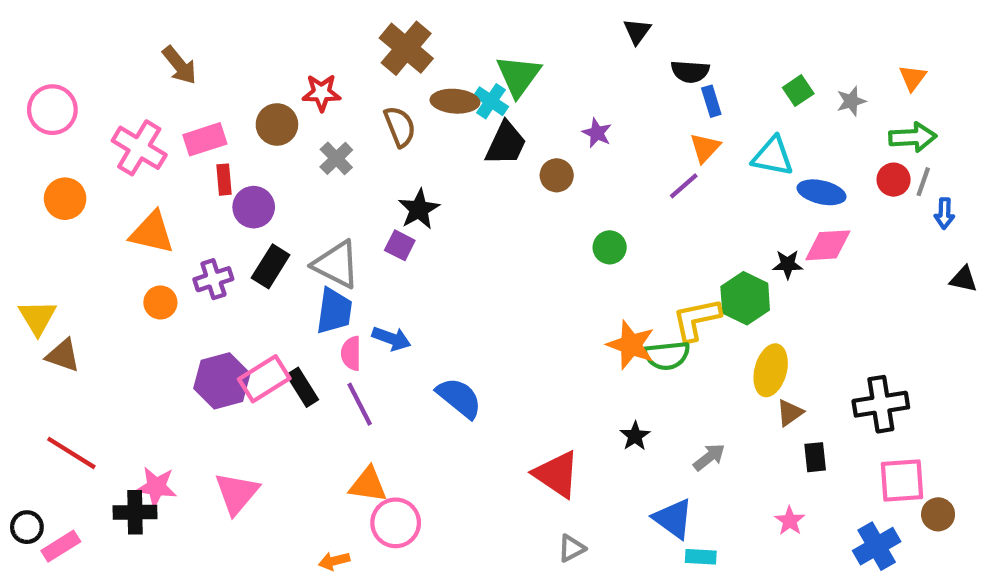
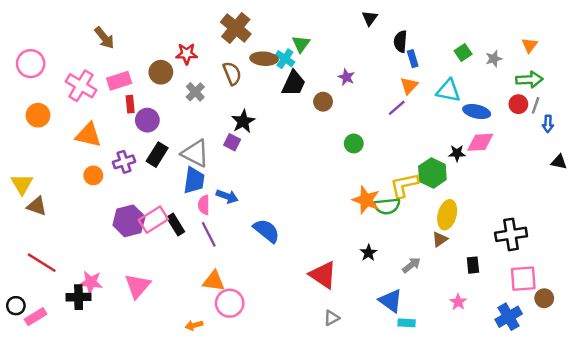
black semicircle: (690, 72) -> (400, 41), turned 90
green triangle: (519, 76) -> (301, 44), size x0.7
brown triangle: (790, 413) -> (440, 239), moved

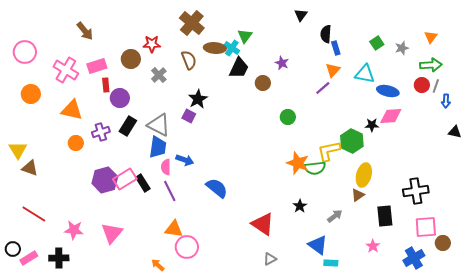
black rectangle: (473, 265) -> (385, 216), size x1.5
black cross: (79, 297) -> (59, 258), moved
orange arrow: (194, 325) -> (158, 265), turned 56

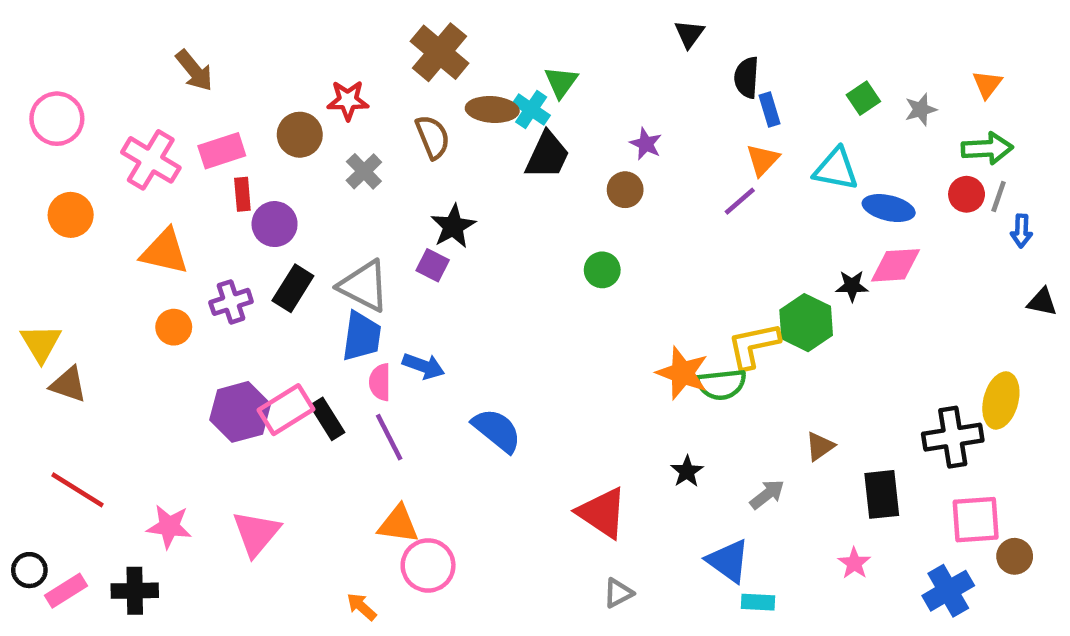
brown circle: (263, 83) -> (625, 190), moved
green circle: (288, 117) -> (602, 270), moved
yellow ellipse: (364, 175) -> (1001, 400), moved

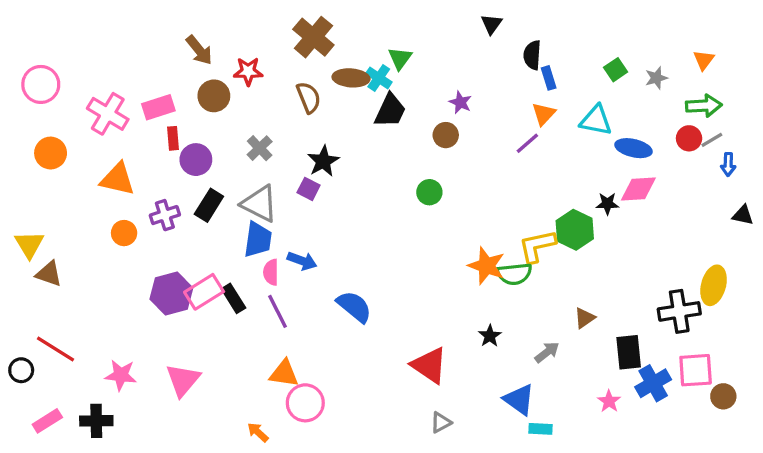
brown arrow: (194, 71) -> (199, 50), moved
gray cross: (364, 171) -> (260, 148), moved
gray line: (999, 197) -> (712, 140), turned 40
black circle: (29, 570) -> (21, 370), moved
blue cross: (948, 591) -> (653, 383), moved

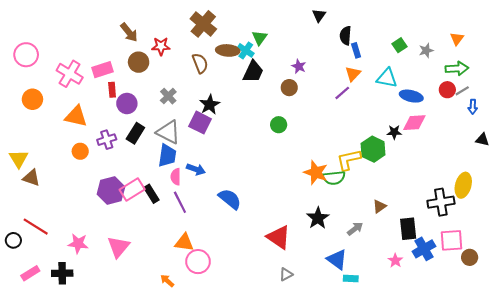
purple square: (309, 189) -> (200, 123), size x1.5
black star: (490, 336) -> (318, 218), size x1.5

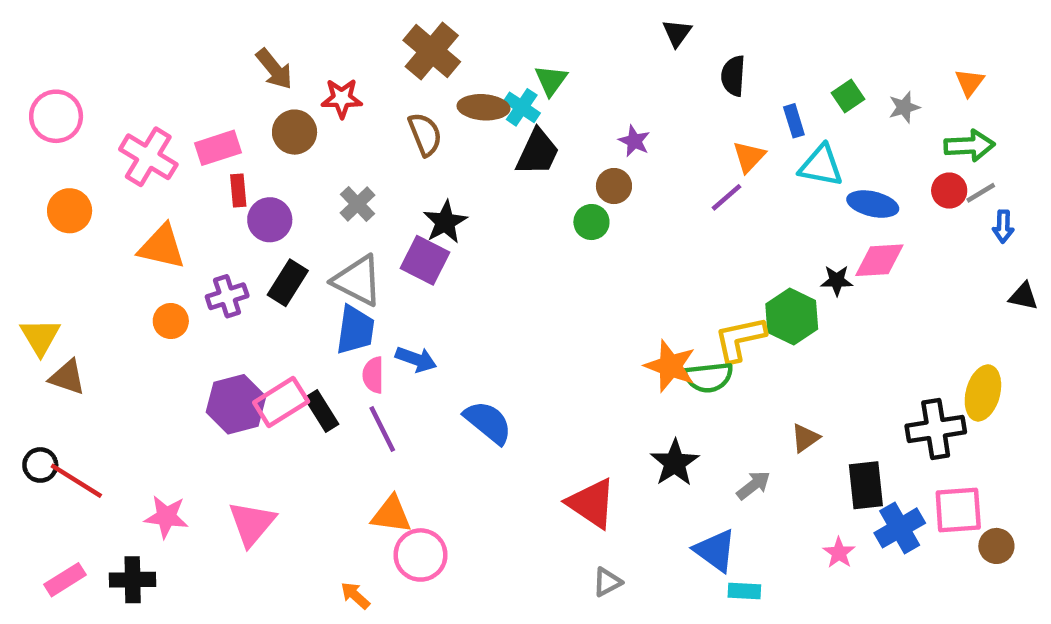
blue rectangle: (356, 50) -> (794, 121), moved
green circle: (279, 125) -> (591, 222), moved
black circle: (13, 240) -> (40, 465), moved

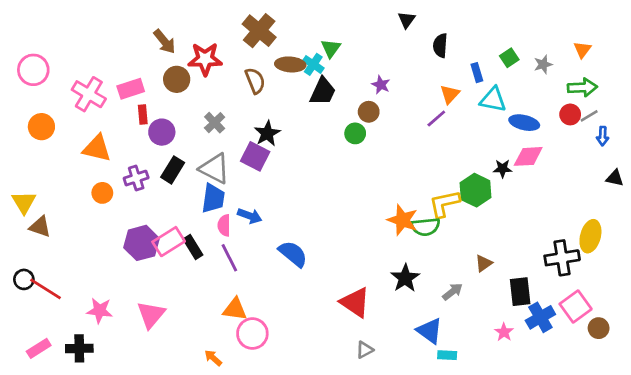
red star: (342, 98) -> (205, 59), size x1.4
pink square: (958, 510) -> (576, 306), turned -32

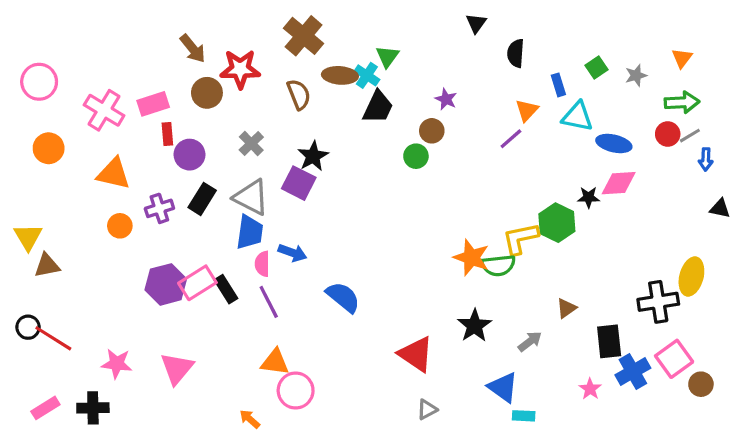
brown triangle: (40, 227) -> (47, 265), turned -30

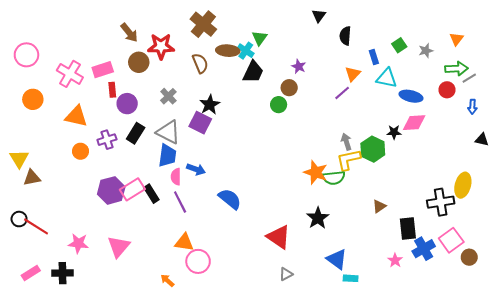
gray line: (690, 136) -> (469, 78), moved
gray arrow: (530, 341) -> (346, 142), moved, turned -70

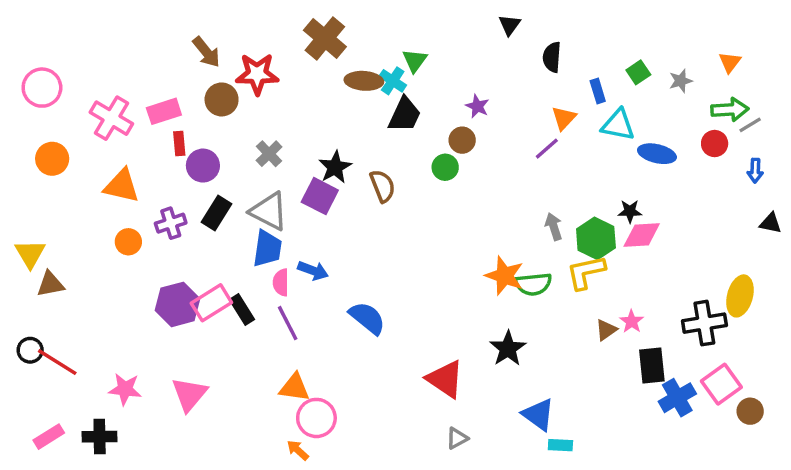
brown semicircle: (200, 63) -> (383, 186), moved
pink diamond: (414, 123) -> (642, 235), moved
yellow L-shape: (348, 160) -> (586, 272), moved
pink star: (395, 260) -> (632, 321), moved
orange arrow: (167, 280) -> (298, 450), moved

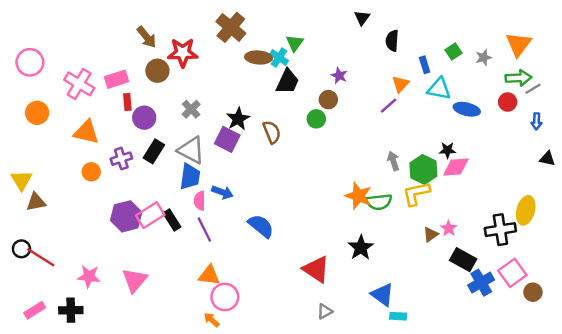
orange triangle: (730, 62) -> (518, 44), size x1.6
black rectangle: (652, 365) -> (463, 260), turned -55

